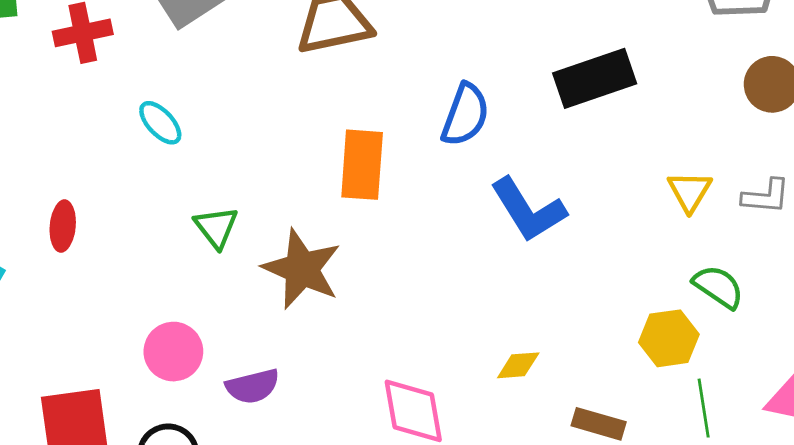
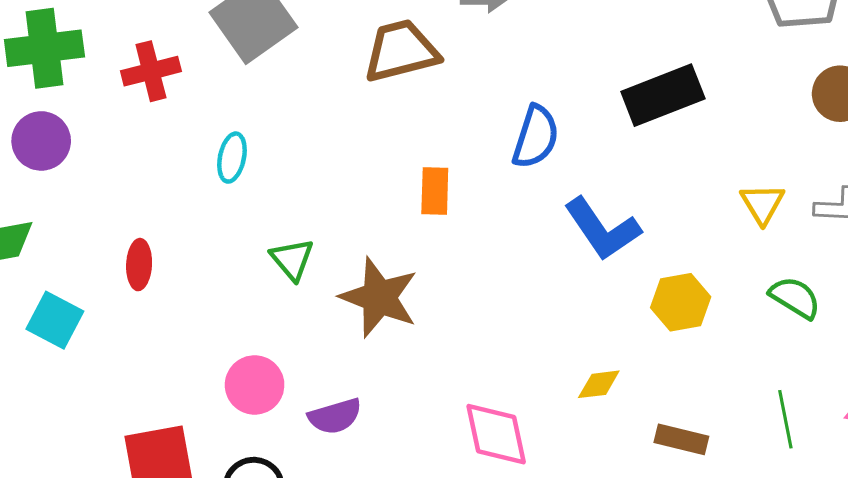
cyan ellipse: (160, 123) -> (232, 158), turned 57
orange rectangle: (362, 165) -> (435, 191), size x0.7
yellow hexagon: (669, 338) -> (681, 302), moved

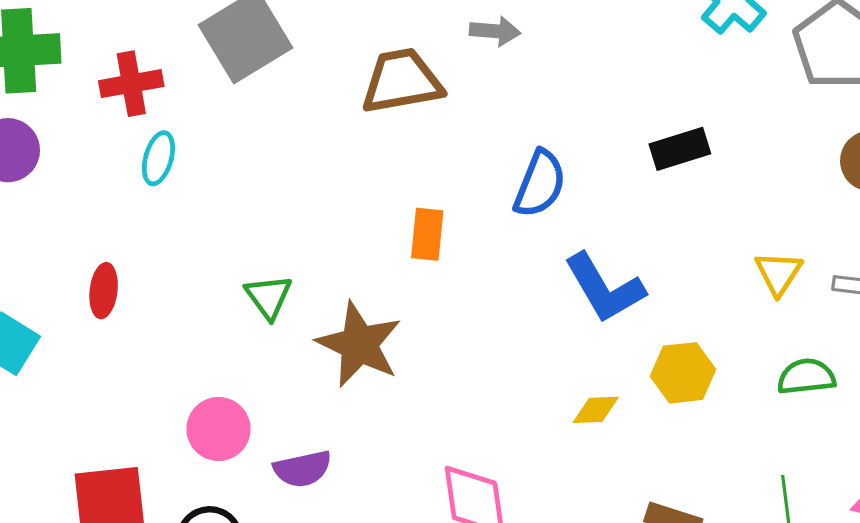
black rectangle: (663, 95) -> (680, 149), size x0.7
cyan ellipse: (232, 158) -> (158, 158), moved
green semicircle: (795, 298) -> (806, 377), turned -42
yellow diamond: (599, 384) -> (596, 410), moved

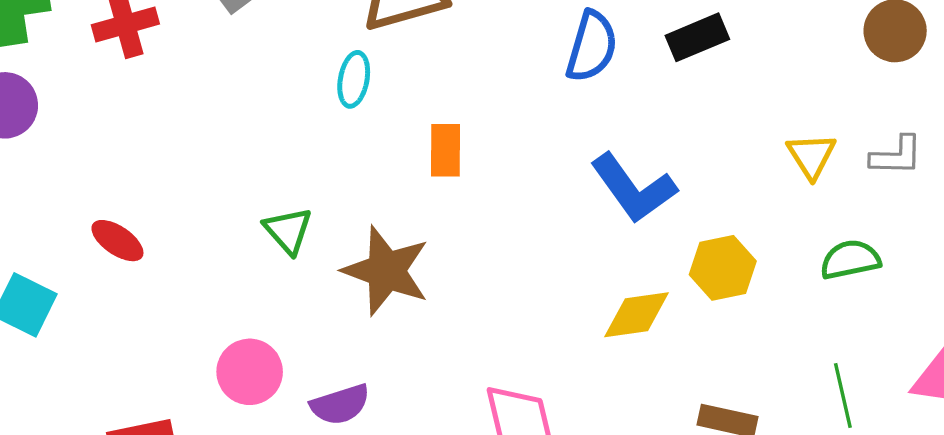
cyan ellipse: (158, 158) -> (354, 79), moved
blue semicircle: (540, 184) -> (592, 46), moved
red ellipse: (104, 291) -> (117, 241), turned -57
yellow diamond: (596, 410) -> (637, 315), size x1.4

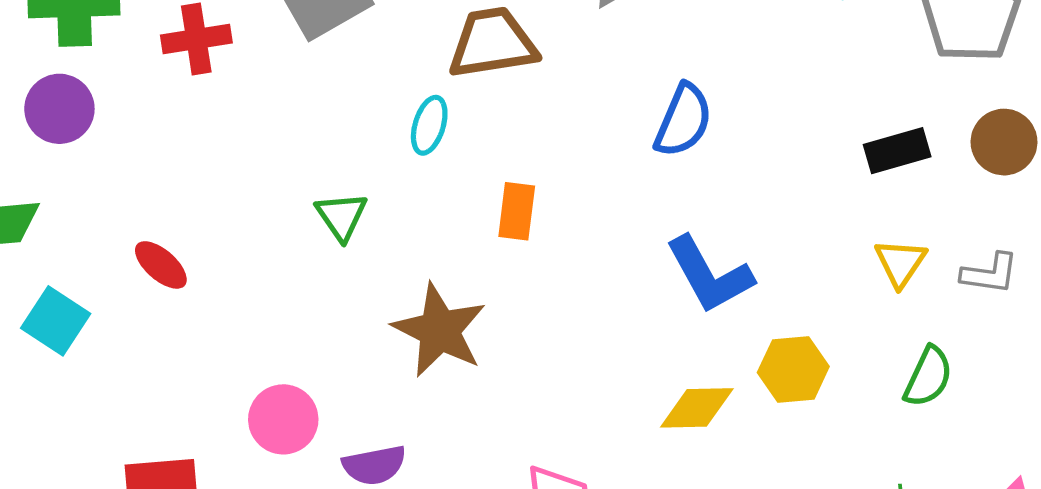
black rectangle: (697, 37) -> (897, 151), moved
green triangle: (288, 231) -> (341, 216), moved
green semicircle: (850, 260) -> (928, 377), turned 120

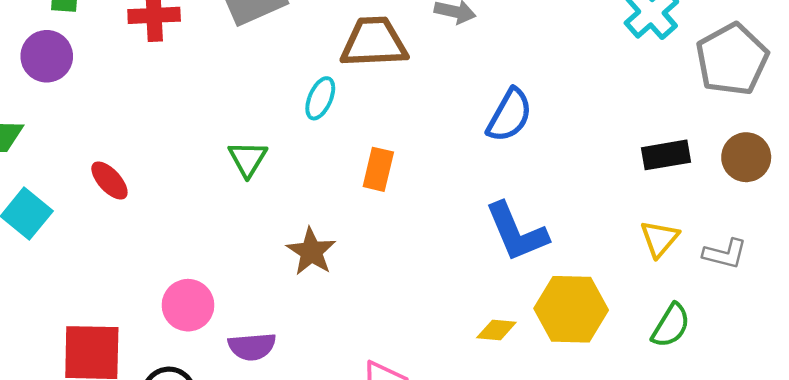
brown star: (439, 330) -> (311, 252), size x0.7
yellow hexagon: (793, 369) -> (571, 309), size x1.4
yellow diamond: (697, 408) -> (496, 330), size x0.7

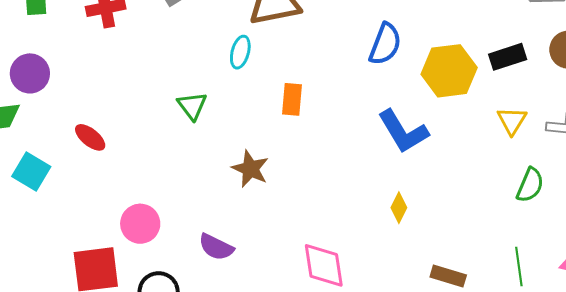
purple circle: (47, 56) -> (30, 73), moved
pink circle: (188, 305) -> (140, 224), moved
yellow hexagon: (571, 309) -> (449, 71), moved
yellow diamond: (496, 330) -> (399, 208), turned -60
purple semicircle: (252, 347) -> (216, 247), turned 39

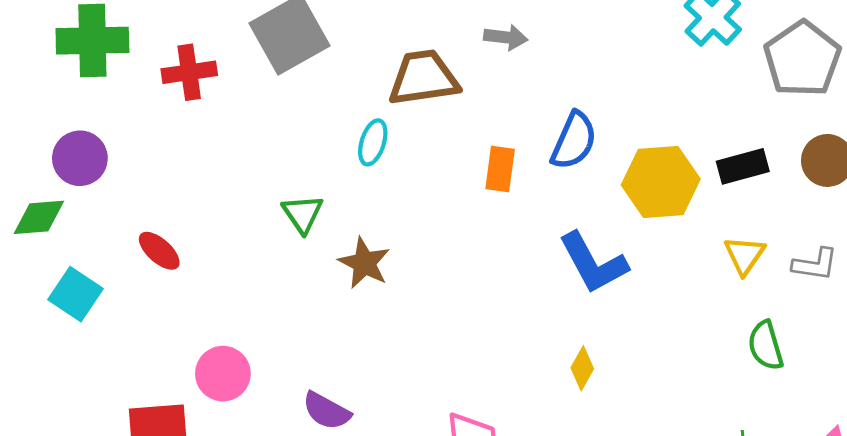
orange rectangle: (292, 99) -> (500, 169), moved
brown star: (250, 169) -> (364, 263), moved
green semicircle: (530, 185) -> (766, 346), turned 138

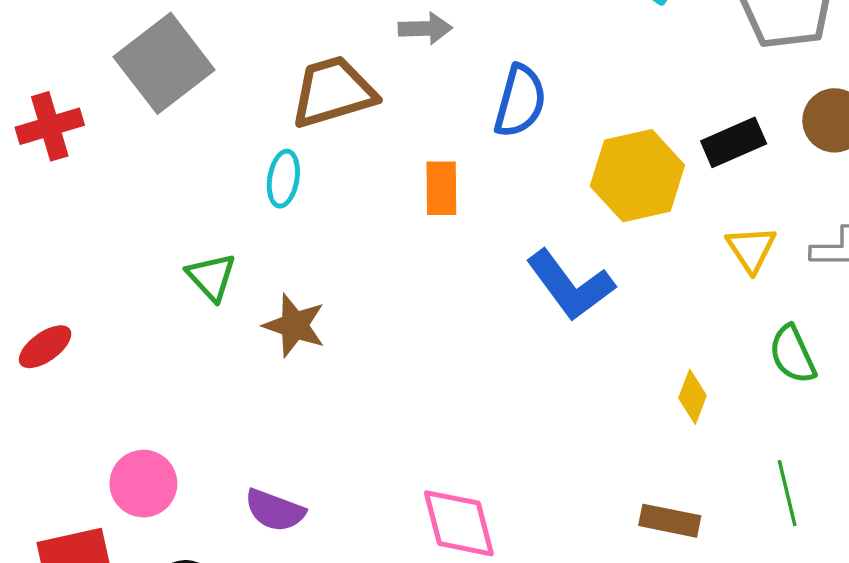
blue semicircle: (574, 141) -> (520, 101), moved
red ellipse: (159, 251) -> (45, 347), turned -69
yellow diamond: (582, 368) -> (692, 397), moved

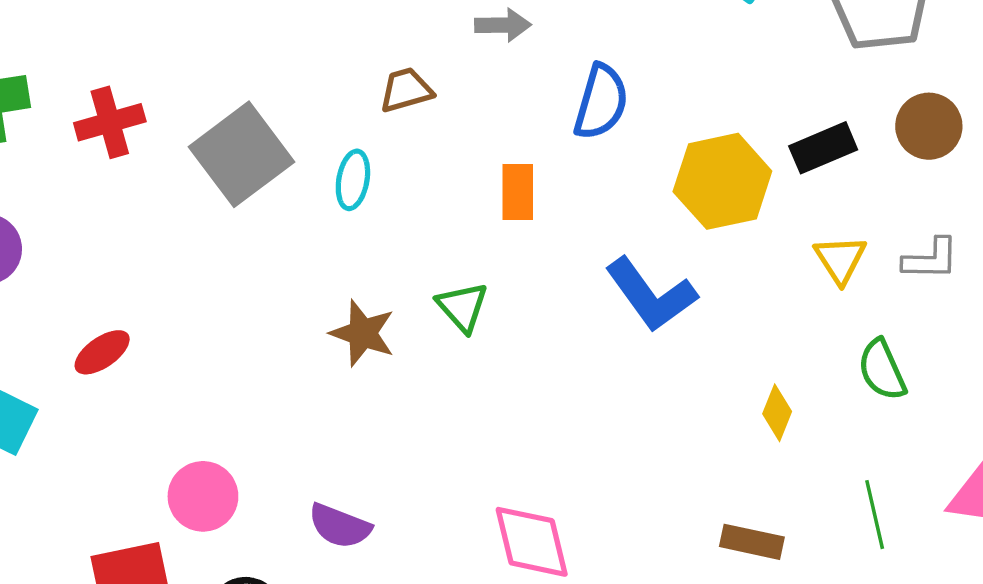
gray square: (164, 63) -> (242, 154), moved
brown trapezoid: (333, 92) -> (406, 90), size x0.6
green triangle: (211, 277) -> (462, 307), moved

